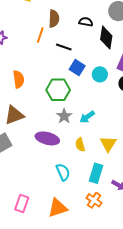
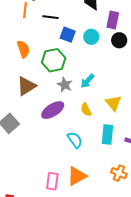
orange semicircle: (19, 79) -> (23, 49), moved
brown triangle: (14, 115) -> (26, 86), moved
purple ellipse: (47, 138) -> (53, 110), turned -35
orange cross: (94, 200) -> (119, 173), moved
pink rectangle: (22, 203) -> (52, 181), moved

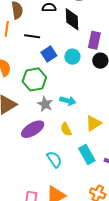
blue square: (68, 35) -> (49, 54), turned 35
cyan arrow: (87, 81) -> (68, 101), turned -119
yellow triangle: (113, 103) -> (93, 123), turned 36
cyan rectangle: (107, 134) -> (87, 155), turned -36

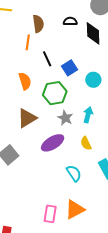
black line: (32, 36) -> (47, 59), moved, turned 56
cyan circle: (72, 57) -> (93, 80), moved
cyan arrow: (68, 101) -> (88, 115), turned -91

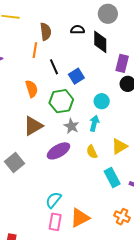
cyan circle: (93, 80) -> (102, 101), moved
cyan semicircle: (74, 173) -> (53, 200), moved, turned -108

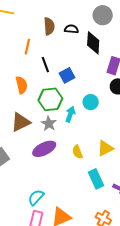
brown semicircle: (46, 32) -> (49, 26), moved
cyan arrow: (94, 123) -> (70, 114), moved
gray star: (71, 126) -> (49, 124), moved

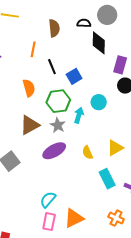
black semicircle: (71, 29) -> (84, 23), moved

